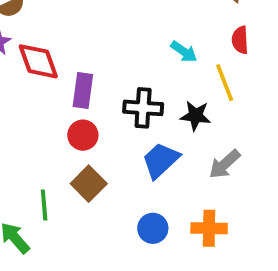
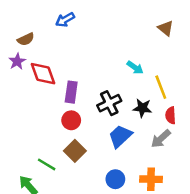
red semicircle: (240, 40) -> (171, 115), moved
black cross: (143, 108) -> (109, 103), turned -30
green line: (44, 205) -> (47, 164), turned -54

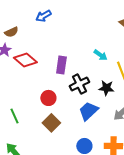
red diamond: (43, 74) -> (25, 60), turned -30
purple rectangle: (71, 92) -> (61, 65), moved
green line: (47, 164) -> (14, 116), moved, turned 35

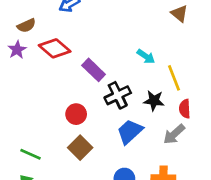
red diamond: (25, 60) -> (55, 48), moved
purple rectangle: (61, 65) -> (94, 70), turned -54
green line: (14, 116) -> (30, 154), moved, turned -42

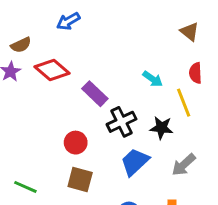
red semicircle: (185, 109) -> (195, 73), moved
brown square: (80, 148) -> (80, 180), turned -30

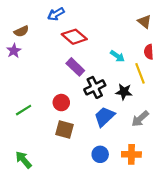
red diamond: (52, 70) -> (74, 37), moved
green line: (25, 187) -> (24, 110), moved, turned -56

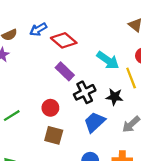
blue arrow: (56, 14) -> (38, 29), moved
cyan arrow: (117, 56) -> (108, 60), size x1.5

